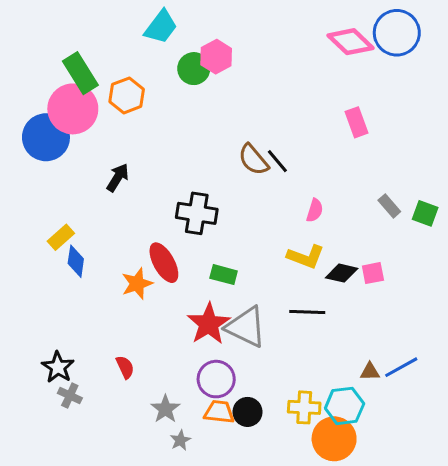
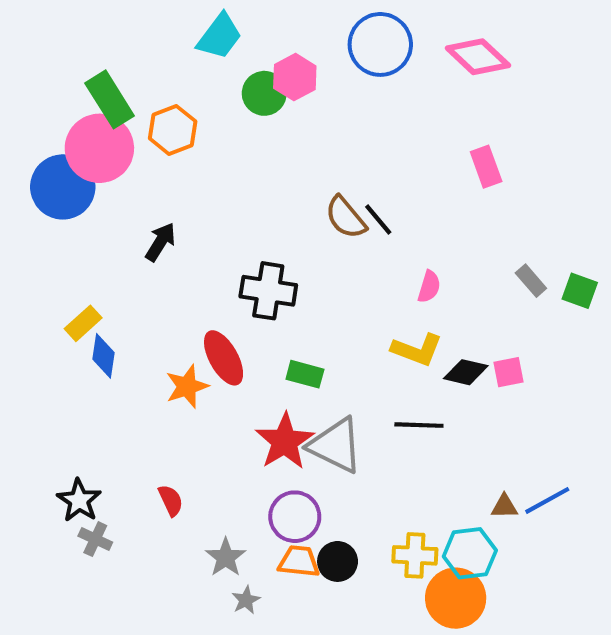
blue circle: (397, 33) -> (380, 44), moved

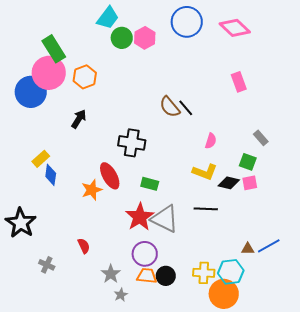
green circle: (264, 93) -> (122, 38), moved
orange hexagon: (173, 130) -> (85, 77), moved
green square: (580, 291) -> (248, 162), moved
black star: (79, 500) -> (21, 223), moved, size x1.4

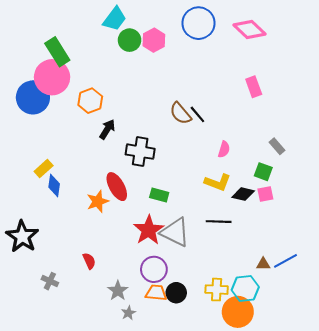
orange hexagon: (85, 77) -> (90, 101), moved
black arrow: (79, 119) -> (107, 129), moved

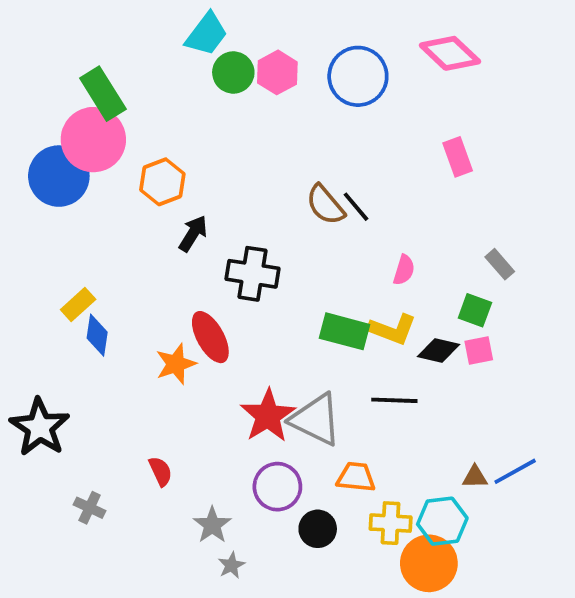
blue circle: (198, 23) -> (358, 76), moved
green rectangle: (159, 195) -> (345, 331), moved, size x1.4
orange trapezoid: (156, 293) -> (356, 477), moved

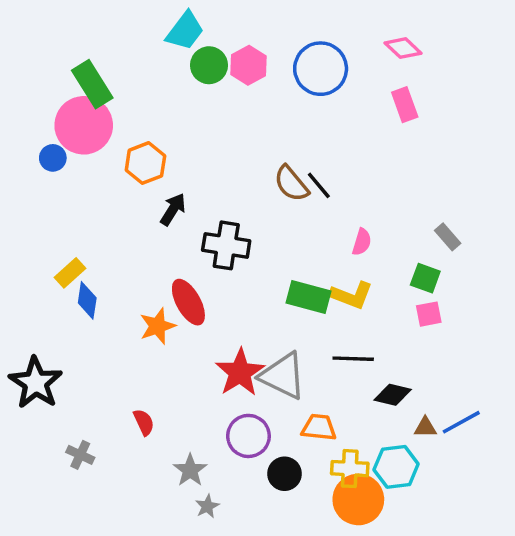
pink diamond: (450, 53) -> (403, 48), size x0.7
pink rectangle: (458, 157) -> (405, 105), moved
blue circle: (59, 176) -> (53, 158), size x0.5
black diamond: (438, 350) -> (393, 395), moved
orange circle: (429, 563) -> (358, 499), moved

